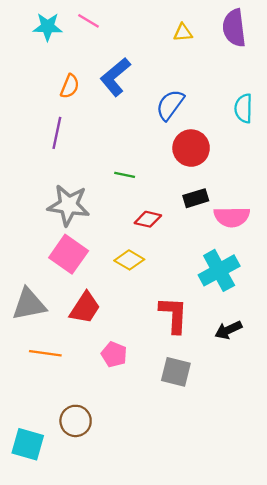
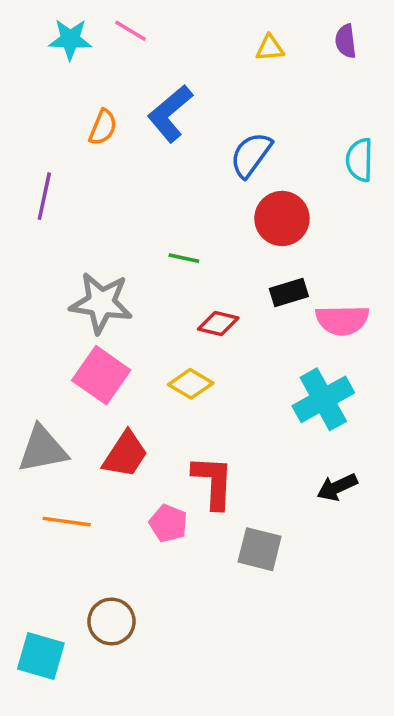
purple semicircle: (234, 28) -> (346, 41), size x0.6
purple line: (57, 133) -> (44, 196), moved
red L-shape: (174, 315) -> (213, 482), moved

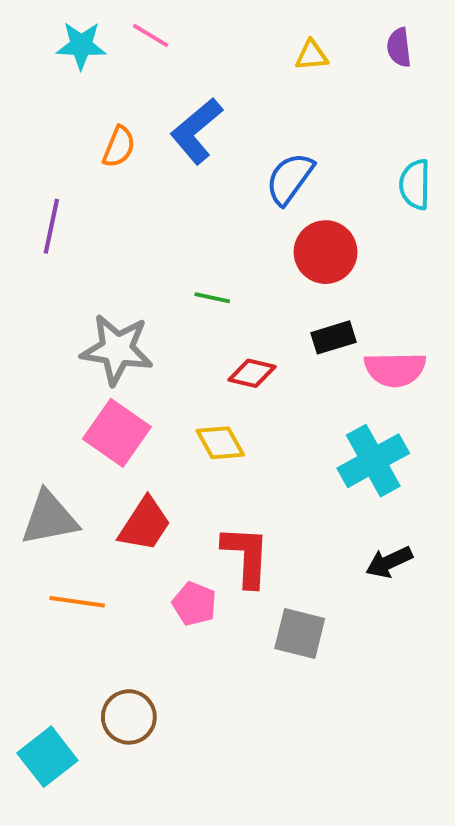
yellow diamond: (191, 384) -> (220, 443), turned 30
cyan square: (41, 656) -> (47, 757), turned 36

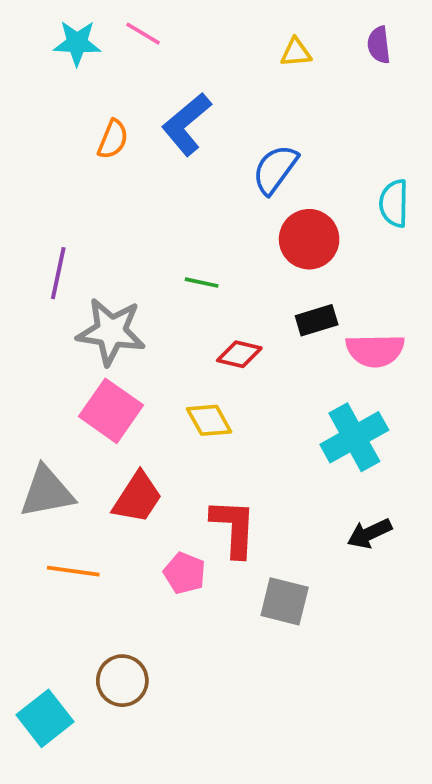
cyan semicircle: (415, 184) -> (394, 203), moved
purple line: (51, 226) -> (58, 273), moved

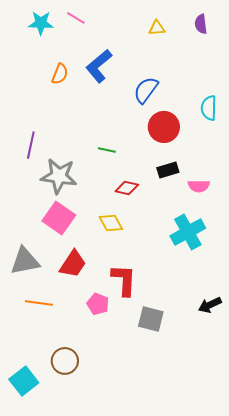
pink semicircle: (375, 350) -> (199, 186), size x0.7
black arrow: (369, 533) -> (210, 305), moved

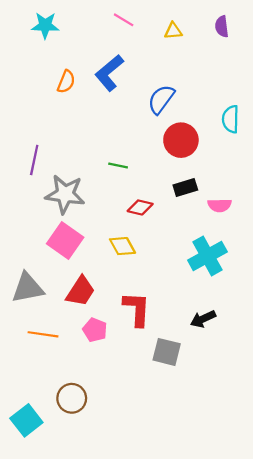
pink line: (76, 18) -> (124, 20), moved
pink pentagon: (98, 304) -> (95, 330), moved
black arrow: (210, 305) -> (203, 319), moved

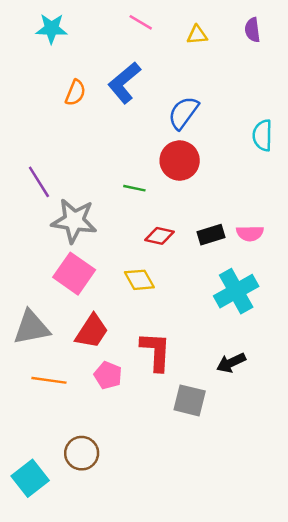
red circle: (181, 140) -> (180, 161), moved
purple line: (34, 160) -> (39, 182), turned -44
black rectangle: (185, 188) -> (211, 235), moved

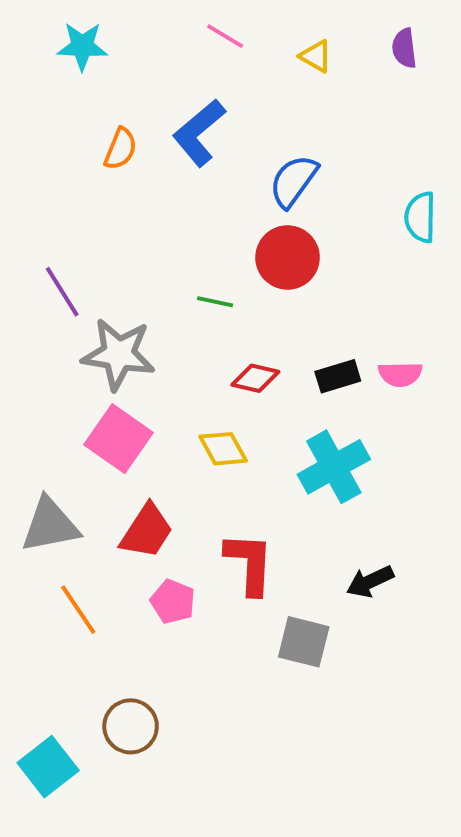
yellow triangle: (197, 35) -> (316, 56), turned 35
cyan cross: (236, 291) -> (334, 467), moved
orange line: (49, 380) -> (78, 610), turned 48

